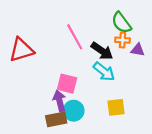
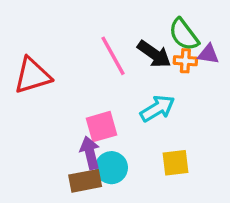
purple triangle: (138, 50) -> (208, 54), moved
black arrow: (102, 51) -> (154, 54), moved
cyan arrow: (104, 72) -> (157, 108), turned -70
pink square: (67, 84) -> (102, 127), turned -30

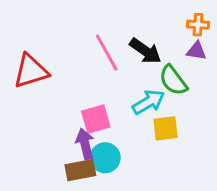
green semicircle: (184, 34) -> (173, 80), moved
orange cross: (185, 61) -> (198, 25), moved
yellow square: (176, 163) -> (165, 128), moved

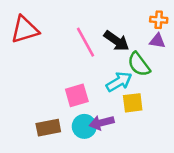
red triangle: (31, 71) -> (25, 30), moved
purple arrow: (85, 144) -> (102, 123), moved, turned -90
brown rectangle: (80, 170) -> (48, 128), moved

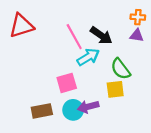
green semicircle: (139, 64) -> (121, 69), moved
cyan arrow: (119, 82) -> (88, 57), moved

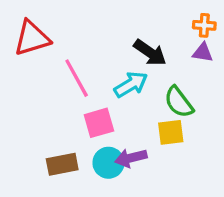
pink line: (74, 37) -> (77, 78), moved

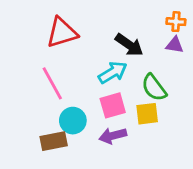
red triangle: (32, 38) -> (62, 33), moved
pink line: (77, 78) -> (52, 83), moved
pink square: (99, 123) -> (113, 105), moved
cyan circle: (108, 163) -> (73, 121), moved

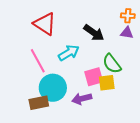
red triangle: (62, 33) -> (45, 24), turned 50
cyan arrow: (113, 72) -> (69, 53), moved
pink square: (113, 105) -> (94, 77), moved
cyan circle: (73, 121) -> (53, 88), size x1.4

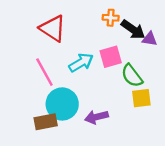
orange cross: (128, 16) -> (111, 18), moved
black arrow: (94, 33) -> (133, 30), moved
pink square: (94, 77) -> (111, 57), moved
yellow square: (107, 83) -> (141, 98), moved

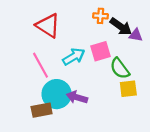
purple arrow: (96, 117) -> (77, 97), moved, turned 30

